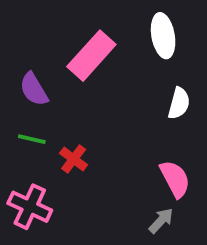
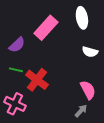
purple semicircle: (34, 89) -> (17, 45), turned -102
white semicircle: (179, 103) -> (90, 52), turned 91
red cross: (74, 159) -> (37, 80), size x1.6

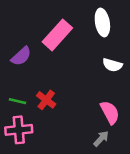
green line: (16, 70) -> (17, 101), moved
red cross: (37, 80) -> (46, 100), size x0.7
pink cross: (15, 104) -> (19, 130), turned -30

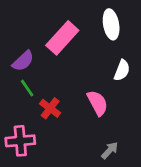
white semicircle: (112, 65) -> (122, 70), turned -84
green line: (17, 101) -> (27, 88), moved, turned 42
pink semicircle: (110, 112) -> (98, 103), moved

